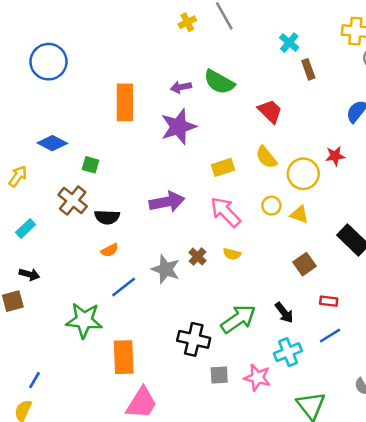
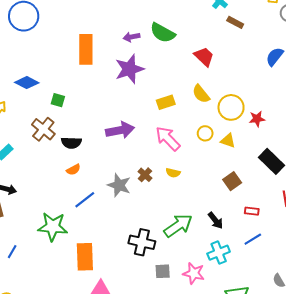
brown rectangle: (308, 69) -> (235, 22), turned -42
red star: (335, 156) -> (257, 119), moved
blue line: (34, 380) -> (12, 252), moved

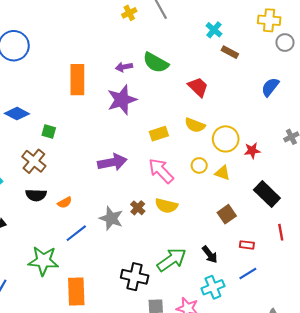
yellow semicircle: (201, 94) -> (195, 125), turned -30
black semicircle: (71, 143) -> (36, 195), moved
yellow semicircle: (173, 173) -> (166, 206), size x1.5

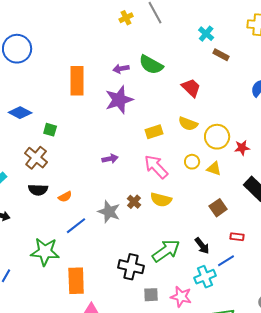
purple arrow: (112, 162) -> (110, 159), size x0.6
blue line: (248, 274) -> (226, 261), moved

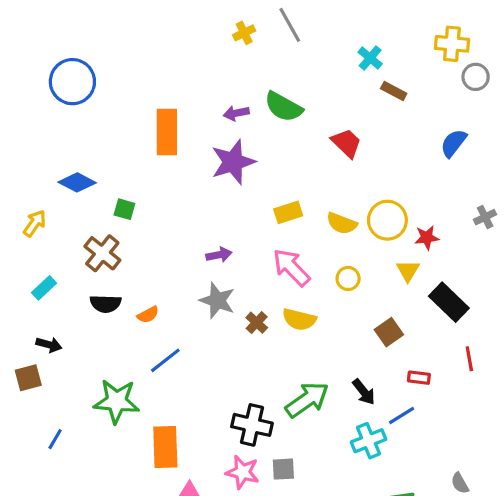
yellow semicircle: (188, 124) -> (342, 223), moved
yellow circle: (192, 162) -> (348, 278), moved
yellow triangle: (214, 169) -> (408, 271), moved, turned 42
gray star: (109, 212) -> (217, 301), moved
pink star: (181, 297) -> (243, 472), moved

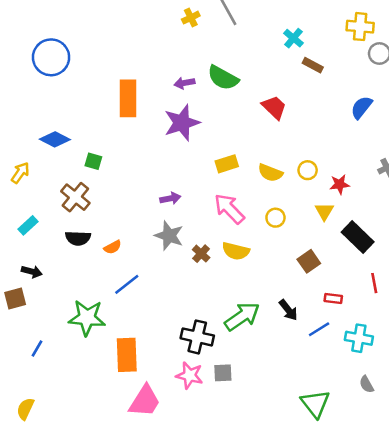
yellow circle: (387, 220) -> (308, 170), size x0.6
cyan cross: (369, 441) -> (359, 338), moved, turned 32

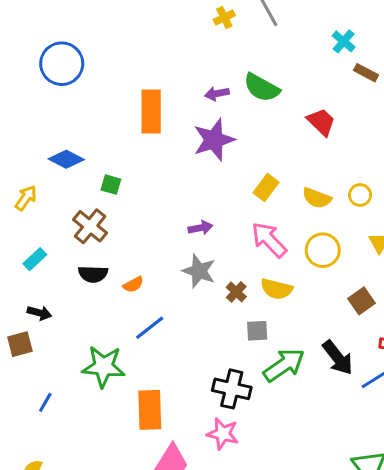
yellow rectangle: (227, 164) -> (266, 188), turned -35
yellow circle: (275, 218) -> (323, 250), size x1.5
black arrow: (288, 310) -> (338, 358), size x1.4
gray square: (223, 373) -> (257, 331), moved

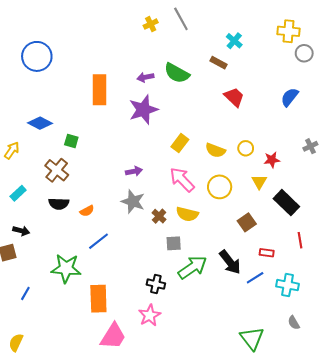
brown rectangle: (366, 73) -> (219, 63), moved
red trapezoid: (321, 122) -> (234, 97), moved
black cross: (232, 389) -> (156, 284), size x0.7
pink star: (223, 434) -> (150, 315), turned 30

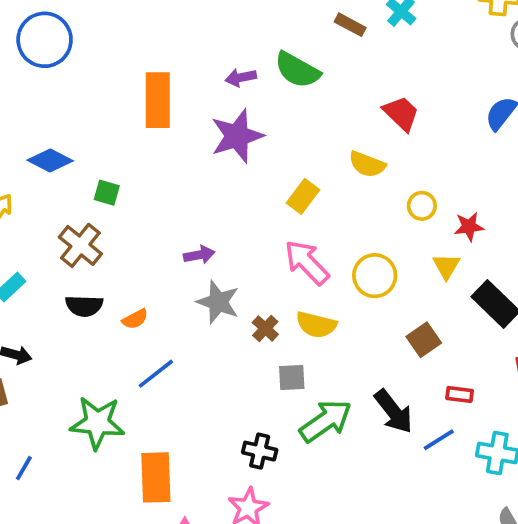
brown rectangle: (219, 63) -> (350, 25), moved
yellow semicircle: (215, 150) -> (367, 164), moved
purple arrow: (134, 171) -> (199, 255), moved

